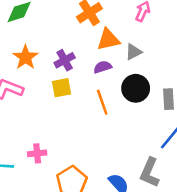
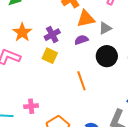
yellow square: (61, 88) -> (50, 56), turned 35
orange line: (102, 102) -> (81, 81), moved

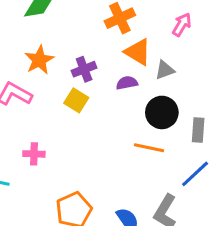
orange triangle: (86, 19) -> (138, 52), turned 36
orange line: (81, 81) -> (149, 148), moved, turned -66
pink cross: (31, 106) -> (34, 154), moved

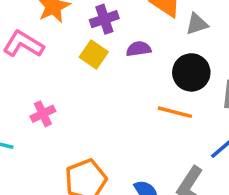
purple semicircle: (127, 83) -> (139, 49), moved
pink cross: (34, 154) -> (43, 114), turned -30

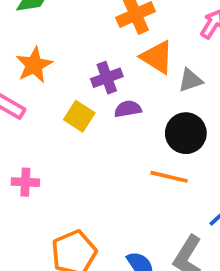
purple cross: (104, 19) -> (107, 78), moved
pink cross: (43, 114) -> (25, 182), turned 30

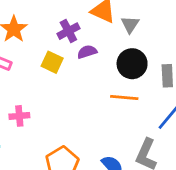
gray triangle: (190, 80) -> (130, 24), turned -30

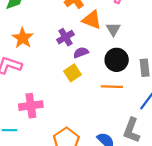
yellow square: (52, 62) -> (72, 73), moved, turned 35
pink cross: (19, 116) -> (31, 106), size x1.5

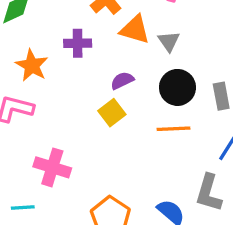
purple cross: (65, 37) -> (78, 43), moved, turned 35
pink cross: (31, 106) -> (52, 167), turned 30

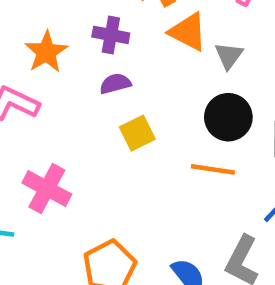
purple semicircle: (122, 81) -> (115, 84), moved

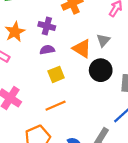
orange triangle: (188, 32) -> (82, 49), moved
orange line: (213, 169) -> (56, 106), moved, turned -36

